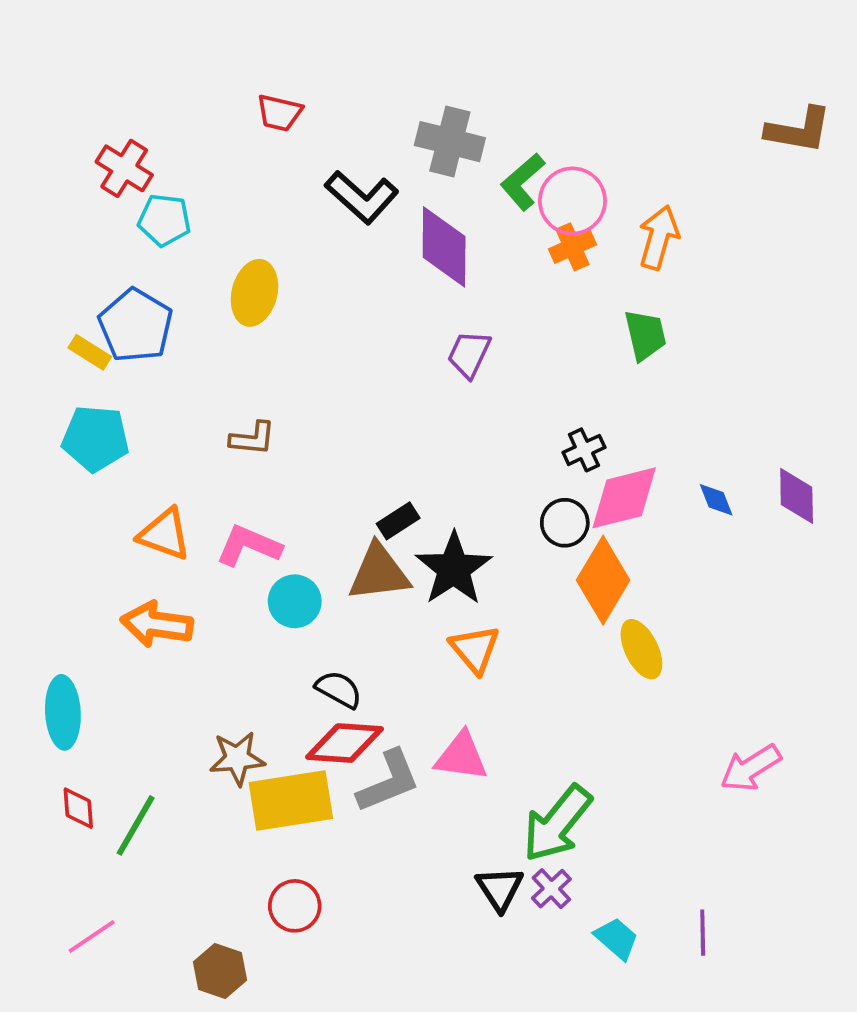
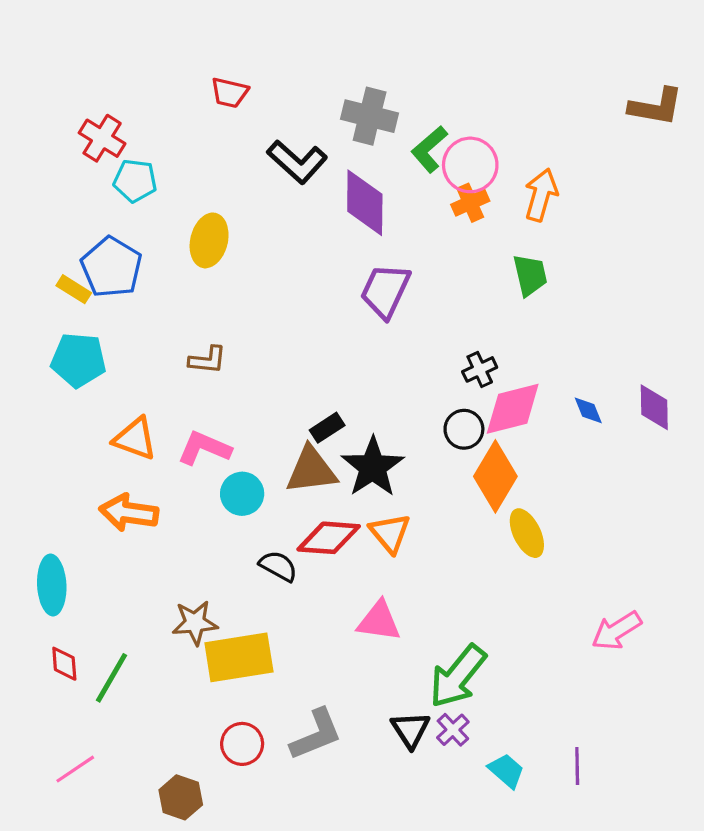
purple trapezoid: (469, 354) -> (385, 291), size x1.4
red diamond: (345, 743) -> (329, 538), moved
gray L-shape: (389, 781) -> (316, 734), moved

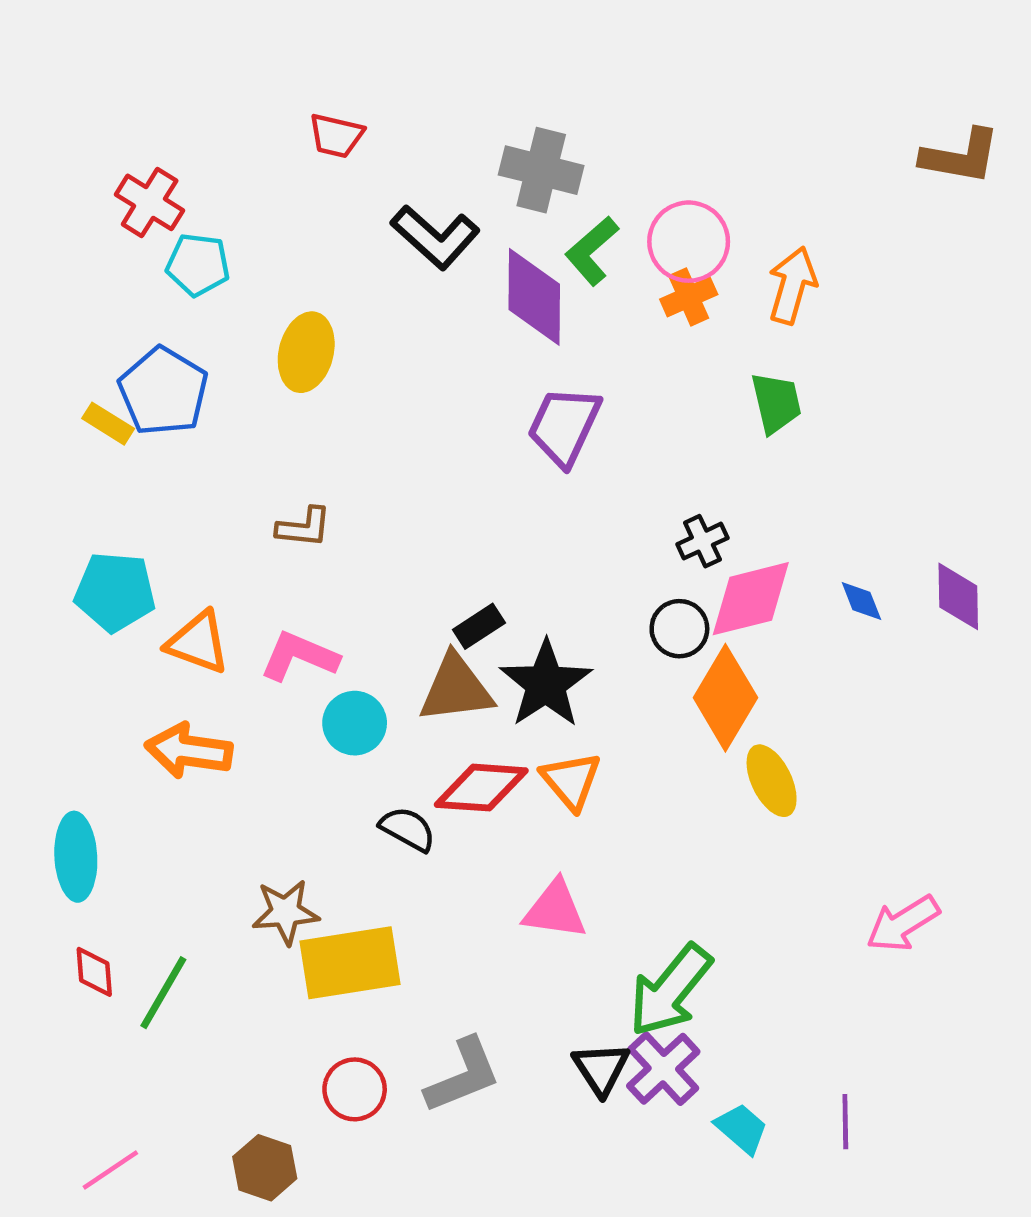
green L-shape: (429, 149) -> (592, 251), moved
cyan pentagon: (78, 360) -> (115, 592), moved
purple cross: (453, 730) -> (663, 1069), size x1.5
pink line: (75, 769) -> (110, 1170), moved

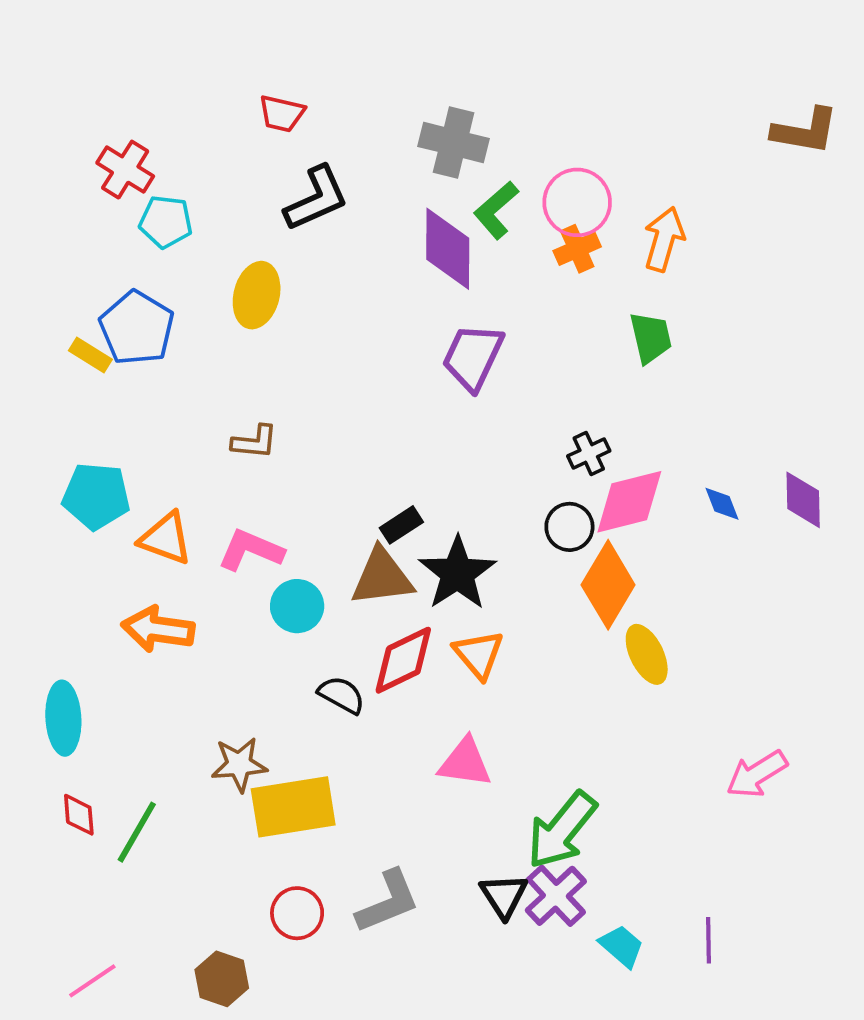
black L-shape: (435, 237) -> (316, 199), moved, turned -66
red diamond: (481, 788) -> (403, 660), turned -30

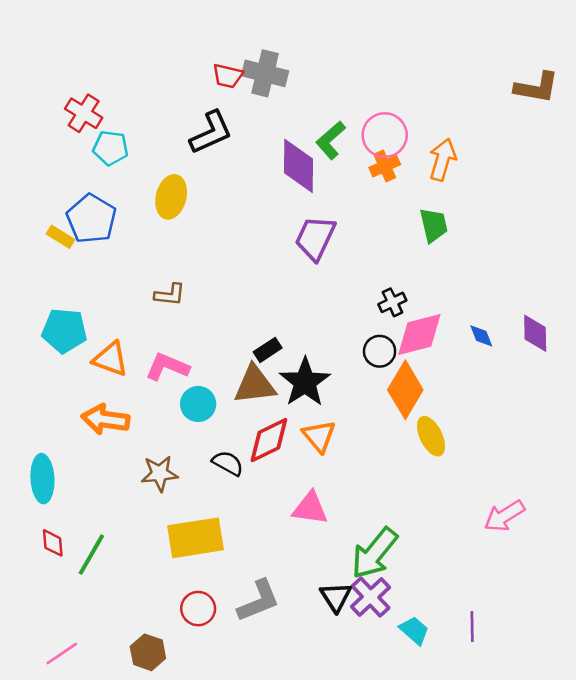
red trapezoid: (282, 114) -> (228, 76), moved
gray cross: (454, 143) -> (265, 73), moved
brown star: (239, 764) -> (160, 473), moved

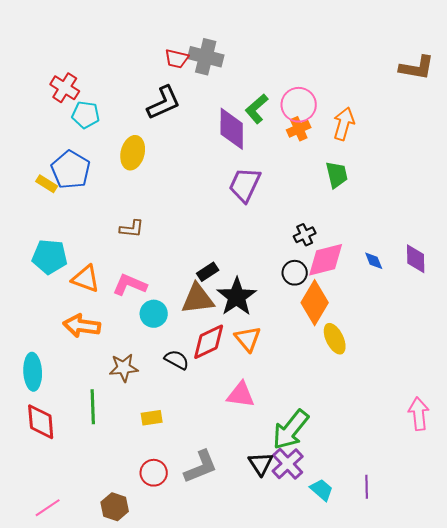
pink arrow: (504, 516) -> (419, 414), moved, turned 116
yellow rectangle: (196, 538) -> (152, 418), size x0.5
red diamond: (53, 543) -> (41, 422), size x1.6
green line: (91, 555) -> (93, 407), moved, turned -32

